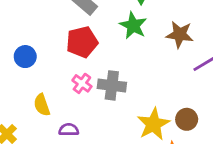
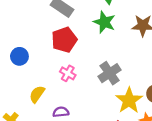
gray cross: (112, 85) -> (110, 73), moved, turned -35
yellow semicircle: (42, 105) -> (37, 94), turned 60

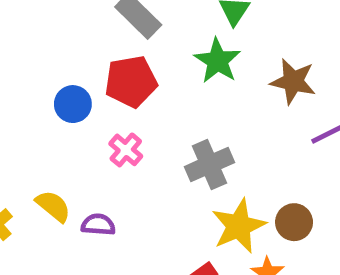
blue circle: (19, 56) -> (73, 104), moved
yellow semicircle: (37, 94) -> (53, 206), moved, turned 84

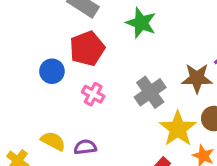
brown star: (293, 81) -> (197, 78), moved

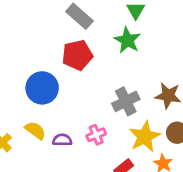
blue circle: (52, 71) -> (42, 88), moved, size x1.5
pink cross: (93, 94) -> (96, 135), moved, turned 30

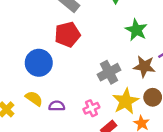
green star: (127, 40) -> (136, 30), moved
pink cross: (96, 135) -> (91, 108), moved

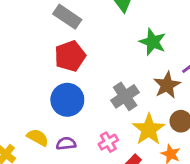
blue circle: (39, 63) -> (67, 100), moved
brown star: (144, 66) -> (167, 85), turned -30

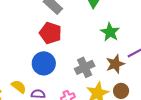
red pentagon: (70, 56) -> (50, 33), turned 30

